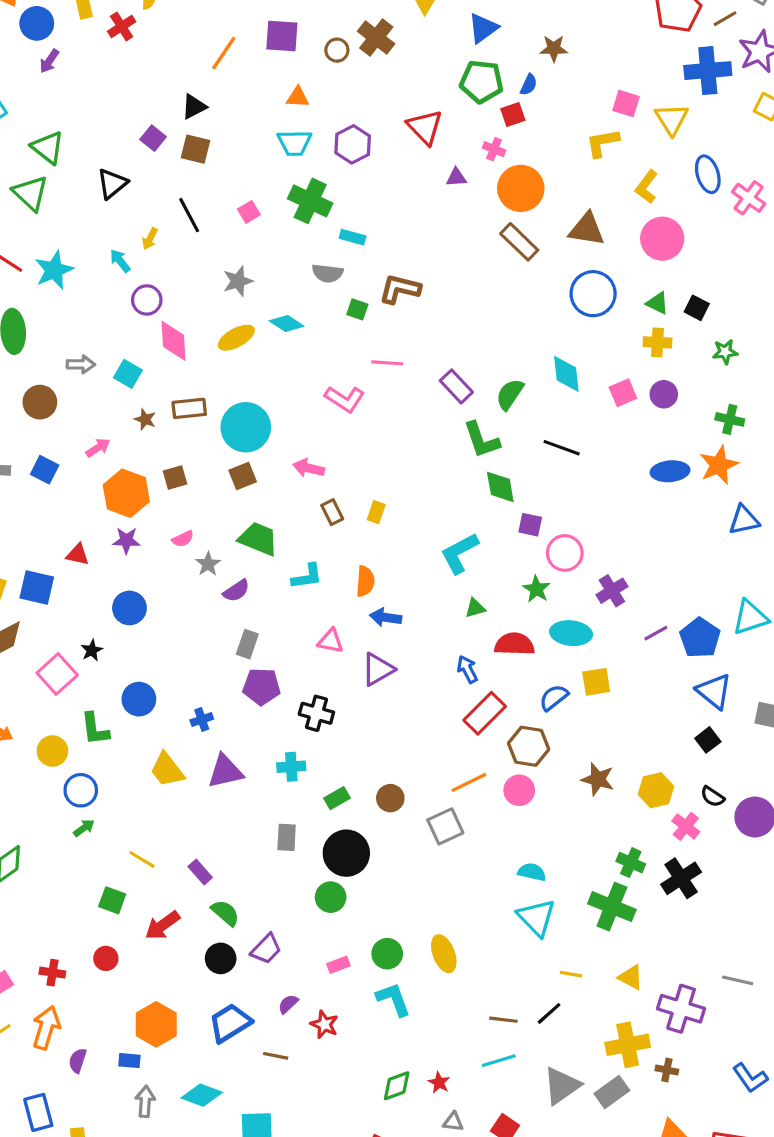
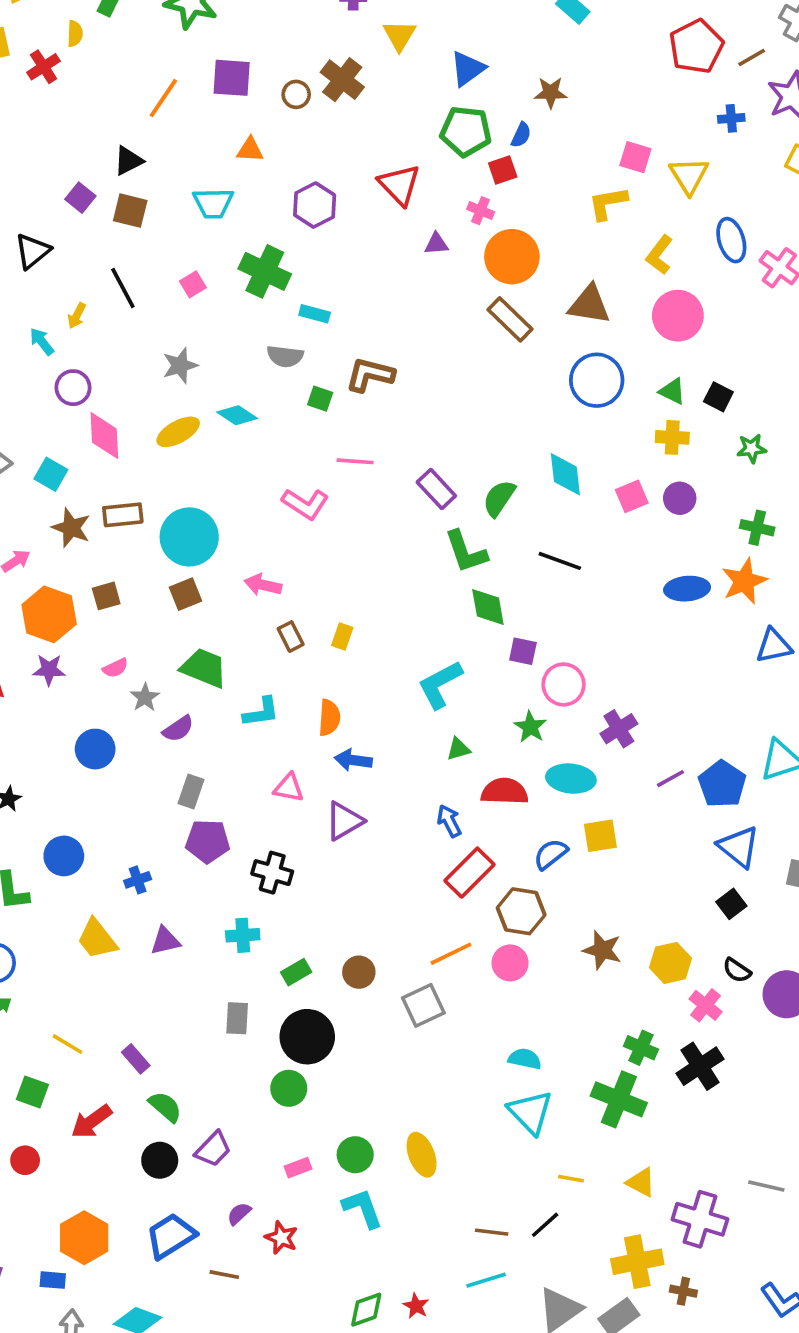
blue cross: (708, 71) -> (731, 118), size x0.5
cyan trapezoid: (294, 143) -> (213, 203), moved
brown star: (145, 419) -> (71, 528), size x1.5
blue circle: (129, 608) -> (95, 749), moved
purple triangle: (225, 771) -> (165, 941), size x0.7

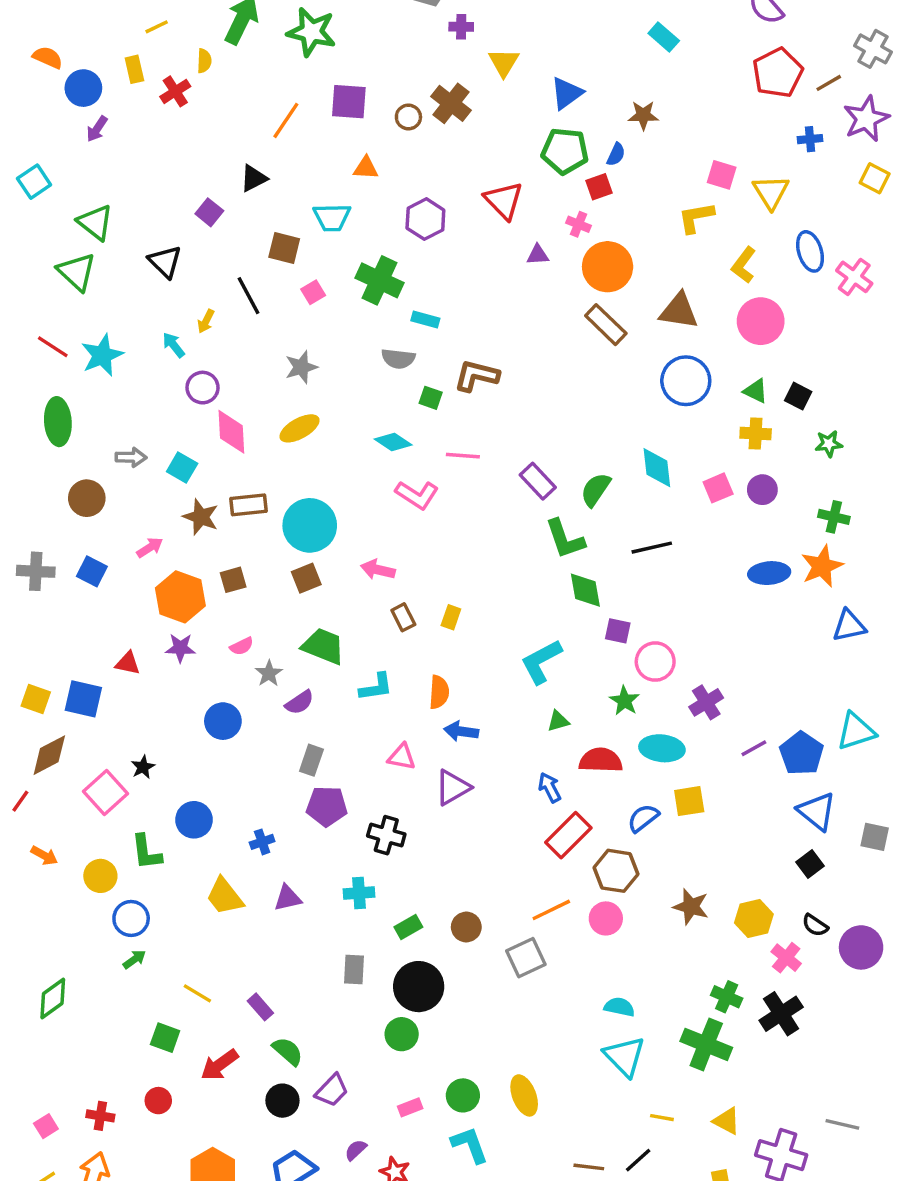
brown square: (130, 211) -> (284, 248), moved
black triangle: (32, 251) -> (165, 262), turned -36
cyan diamond: (237, 415) -> (393, 442), moved
black line: (560, 561) -> (652, 548), turned -33

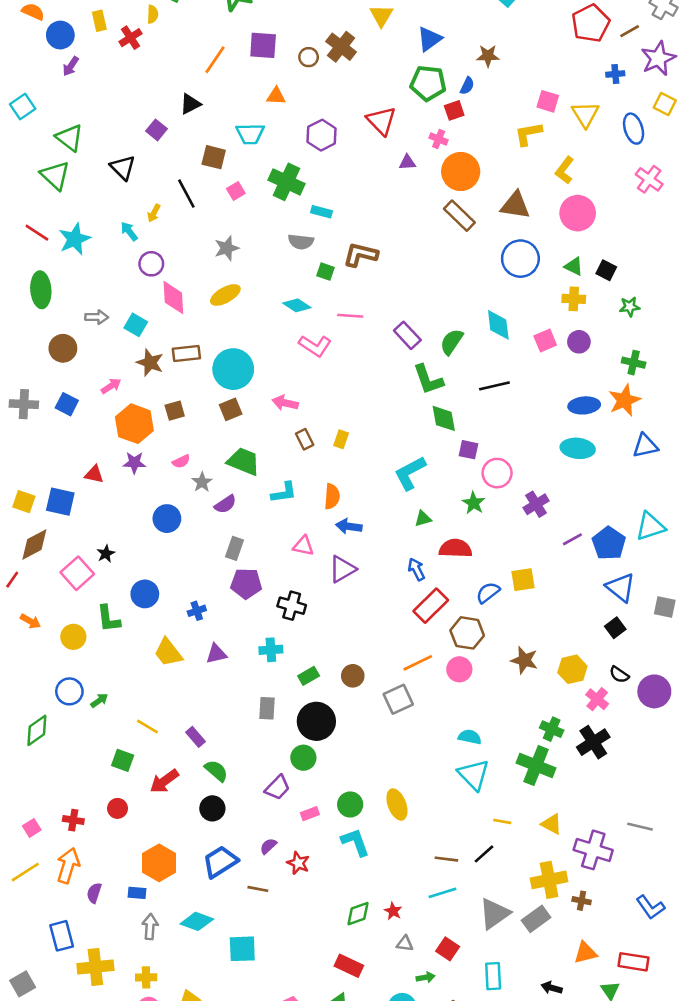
blue ellipse: (810, 251) -> (634, 129), moved
cyan ellipse: (662, 748) -> (578, 448), moved
blue circle: (131, 918) -> (69, 691), moved
purple trapezoid: (332, 1090) -> (277, 788), moved

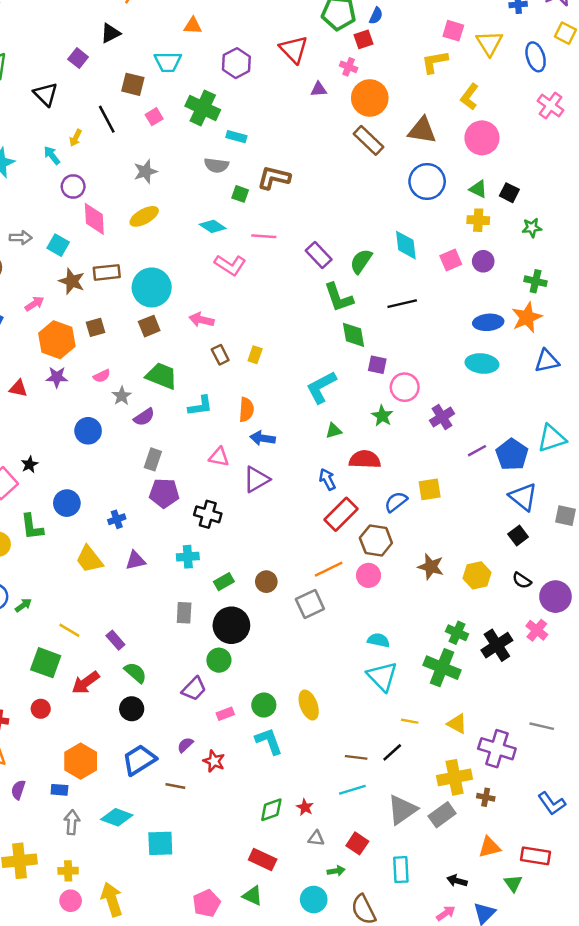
pink cross: (597, 699) -> (537, 630), moved
green square: (123, 760) -> (46, 663), size x1.4

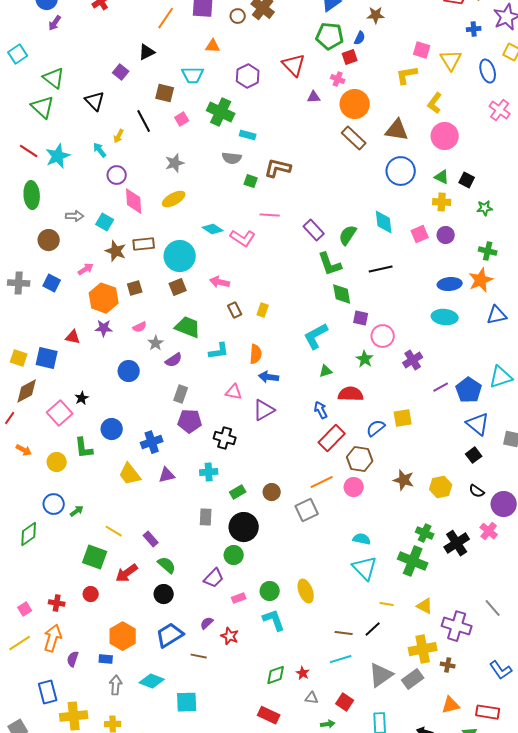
cyan diamond: (213, 226) -> (213, 229), moved
blue cross: (117, 519) -> (152, 442), size x1.5
gray line: (542, 726) -> (493, 608), turned 36

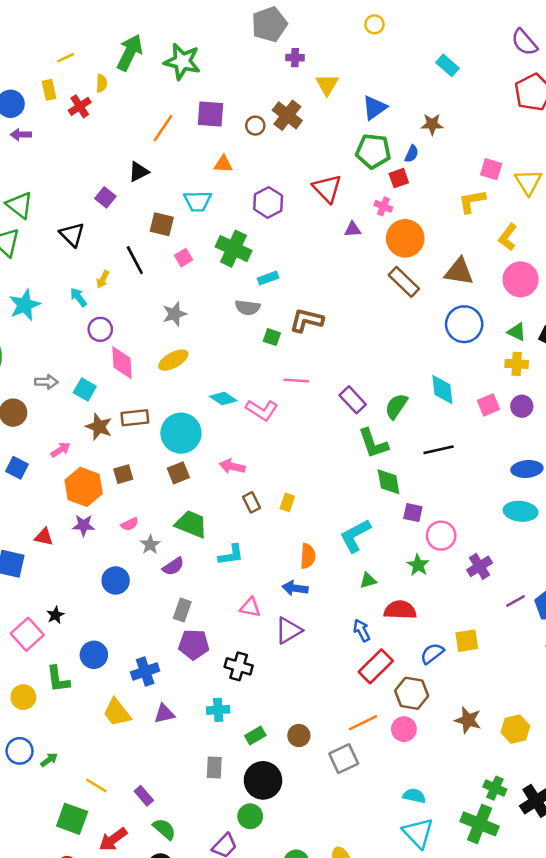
purple arrow: (55, 23) -> (21, 135), turned 56
cyan rectangle: (248, 135) -> (268, 278), turned -35
orange semicircle: (256, 354) -> (308, 556), moved

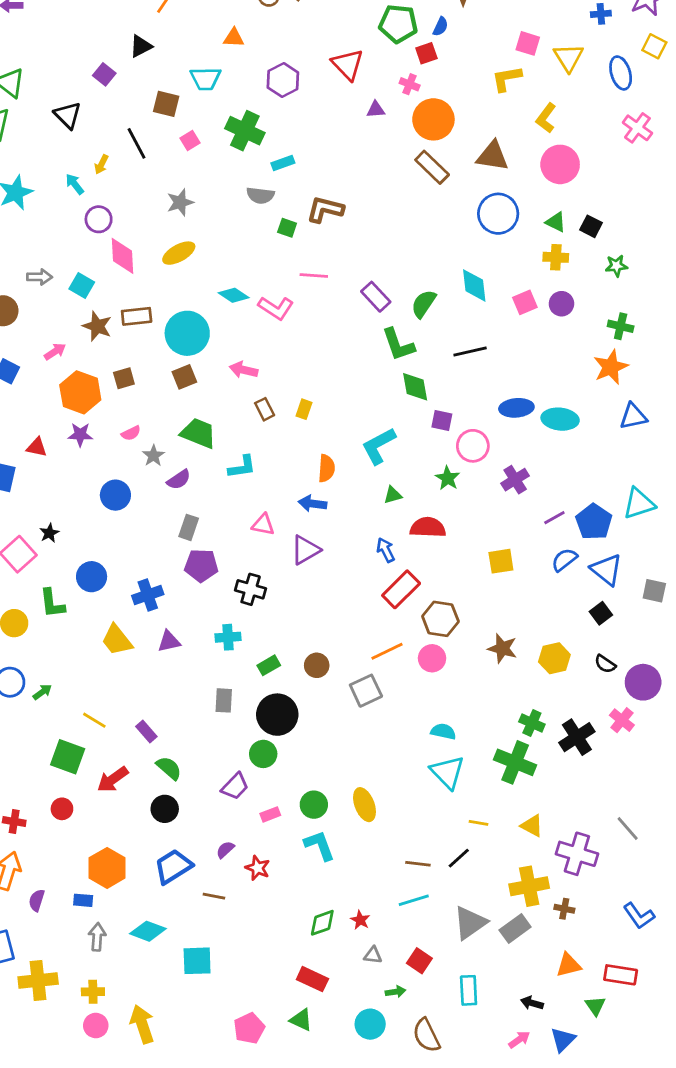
blue ellipse: (527, 469) -> (516, 408), moved
blue semicircle: (432, 654) -> (564, 560), moved

